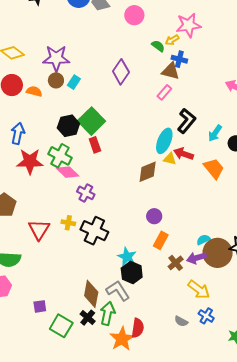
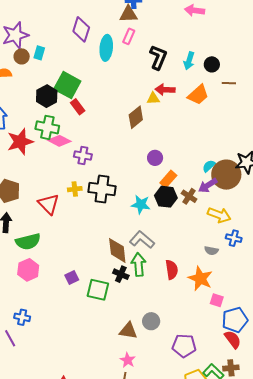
cyan ellipse: (164, 141) -> (106, 48), moved
orange trapezoid: (214, 168) -> (198, 95), turned 105
orange rectangle: (161, 240) -> (168, 179), turned 30
black hexagon: (132, 273) -> (166, 197), moved
orange star: (122, 339) -> (200, 278), moved

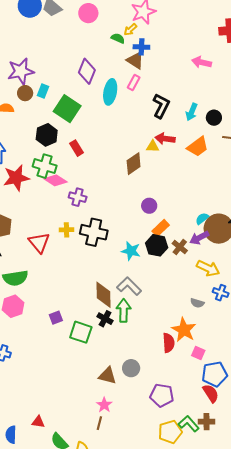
brown triangle: (128, 14) -> (135, 60), turned 30
green square: (67, 85) -> (67, 109), moved
red semicircle: (172, 270) -> (169, 343), moved

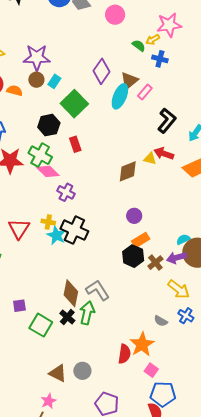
brown triangle: (135, 60) -> (129, 81), moved, turned 36
cyan star: (131, 251) -> (56, 235), moved

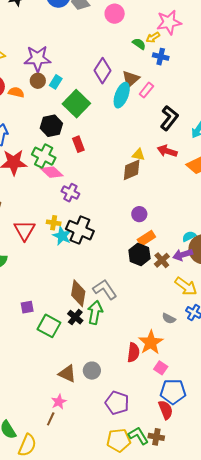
yellow triangle: (150, 159) -> (139, 155), moved

